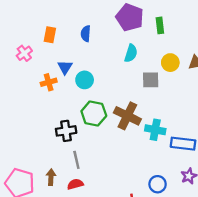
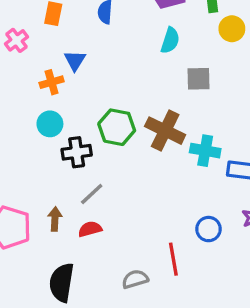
yellow circle: (170, 63) -> (232, 29), moved
cyan circle: (85, 80) -> (50, 124), moved
gray line: (76, 160) -> (92, 194), turned 60

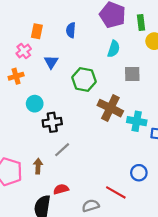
pink cross: (17, 40) -> (24, 51), moved
orange cross: (52, 82) -> (16, 76), moved
green hexagon: (117, 127) -> (84, 80), moved
red semicircle: (90, 229) -> (61, 189), moved
red line: (173, 259) -> (116, 192), turned -50

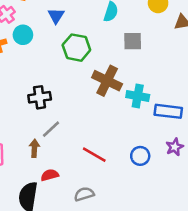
blue triangle: (51, 62) -> (56, 16), moved
cyan circle: (35, 104) -> (23, 35), moved
brown arrow: (38, 166) -> (34, 148), moved
red line: (116, 192) -> (94, 155), moved

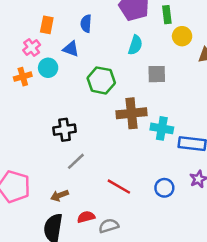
blue triangle: (56, 16) -> (71, 49), moved, turned -42
brown cross: (107, 81) -> (131, 113), turned -32
brown arrow: (34, 148) -> (59, 195), moved, turned -114
red semicircle: (50, 175) -> (86, 217), moved

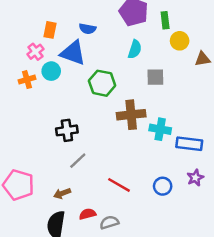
blue semicircle: (86, 24) -> (88, 29), turned -84
blue triangle: (71, 49) -> (73, 53), size x1.6

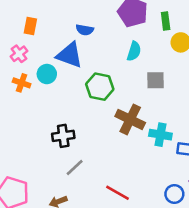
orange rectangle: (50, 30) -> (30, 26), moved
pink cross: (35, 52) -> (19, 54), moved
orange cross: (27, 80) -> (22, 83), turned 35
brown cross: (131, 115) -> (130, 119), turned 32
blue circle: (163, 186) -> (174, 194), moved

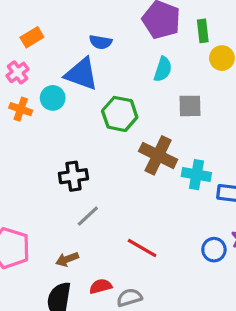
orange rectangle: (30, 26) -> (32, 37), turned 48

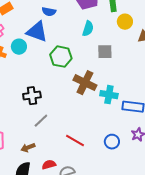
blue circle: (214, 250) -> (112, 142), moved

